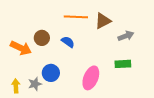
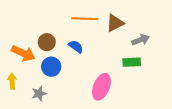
green rectangle: (123, 64) -> (132, 62), moved
blue circle: (51, 73) -> (51, 67), moved
yellow arrow: (16, 86) -> (12, 81), moved

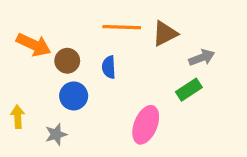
blue semicircle: (76, 47) -> (109, 67), turned -128
orange arrow: (23, 53) -> (34, 45), moved
green rectangle: (132, 62) -> (189, 90), turned -30

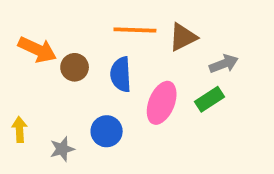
blue semicircle: (109, 67) -> (121, 74), size x1.4
blue circle: (74, 96) -> (107, 131), moved
pink ellipse: (146, 125) -> (162, 103), moved

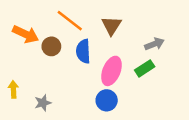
orange line: (135, 30) -> (70, 21), moved, turned 36
brown triangle: (183, 37) -> (111, 26), moved, turned -30
blue circle: (107, 131) -> (107, 100), moved

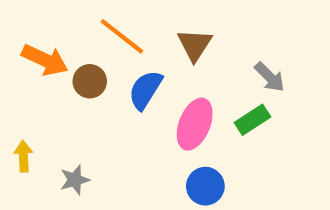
gray arrow: (154, 44) -> (270, 77), turned 66
blue semicircle: (83, 51) -> (145, 90), turned 35
blue circle: (107, 100) -> (205, 186), moved

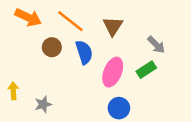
orange arrow: (45, 60) -> (28, 17), moved
blue semicircle: (145, 90) -> (84, 52), turned 130

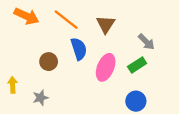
brown circle: (52, 47) -> (49, 62), moved
blue circle: (119, 108) -> (136, 101), moved

